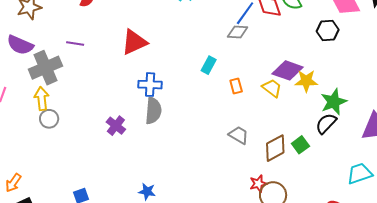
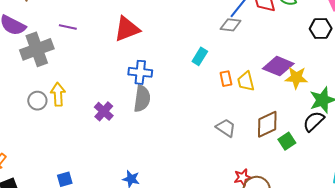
yellow trapezoid: (272, 88) -> (246, 81), moved, turned -145
yellow arrow: (42, 99) -> (58, 94), moved
brown diamond: (275, 148) -> (267, 124), moved

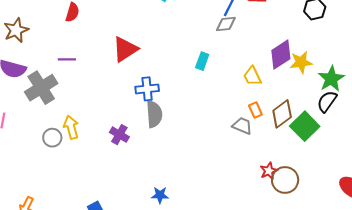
purple diamond: (278, 66) -> (281, 55), turned -44
orange rectangle: (226, 79) -> (255, 110), moved
green square: (287, 141) -> (305, 126), size x1.6

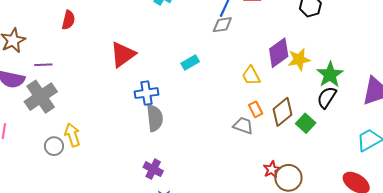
purple line: (67, 59) -> (43, 65), moved
cyan rectangle: (202, 61) -> (190, 62), moved, turned 42
green square: (305, 126) -> (306, 123), size x0.7
purple cross: (119, 135) -> (153, 169), moved

